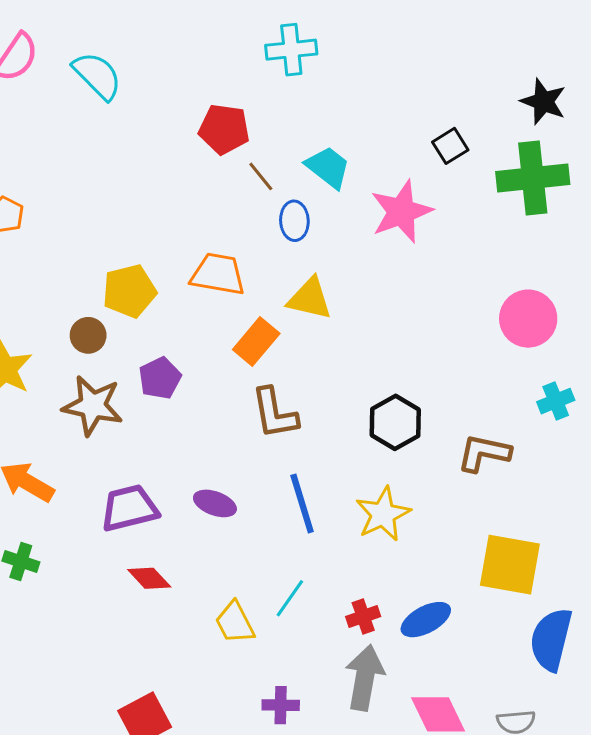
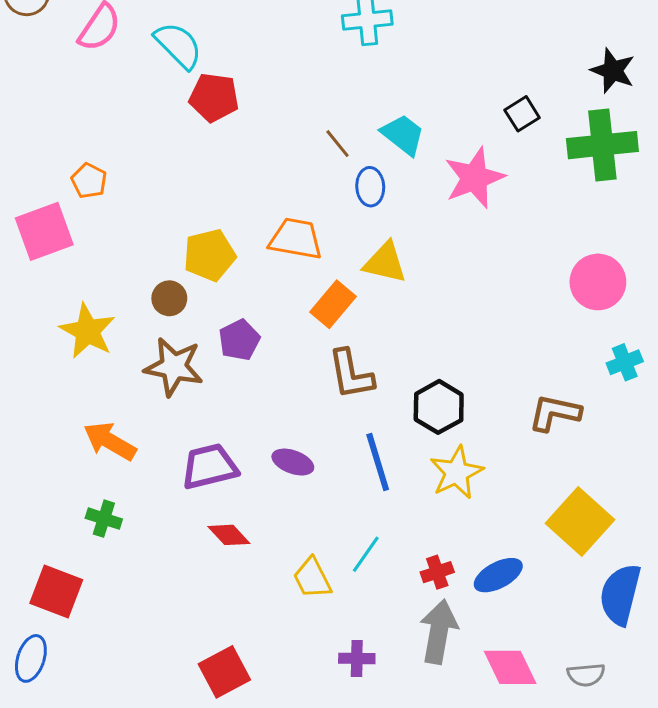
red pentagon: (224, 129) -> (214, 97), moved
black hexagon: (395, 422) -> (439, 407), moved
yellow square: (510, 565) -> (580, 522), turned 32

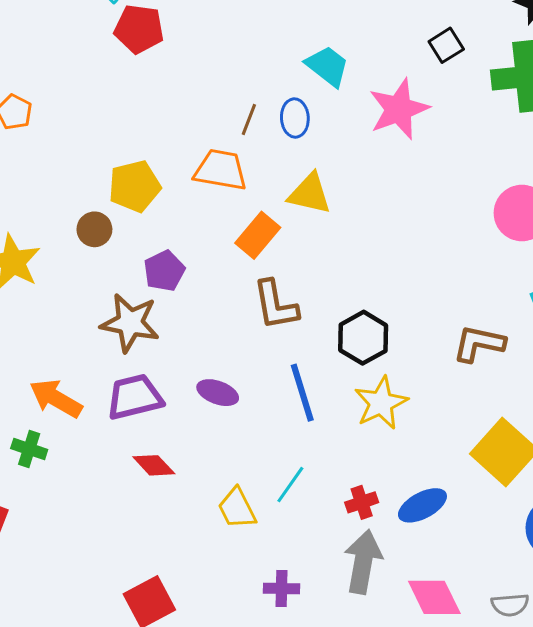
brown line: (337, 144) -> (249, 119), moved, turned 60
brown star: (174, 367) -> (130, 323), moved
orange arrow: (110, 441) -> (56, 399), moved

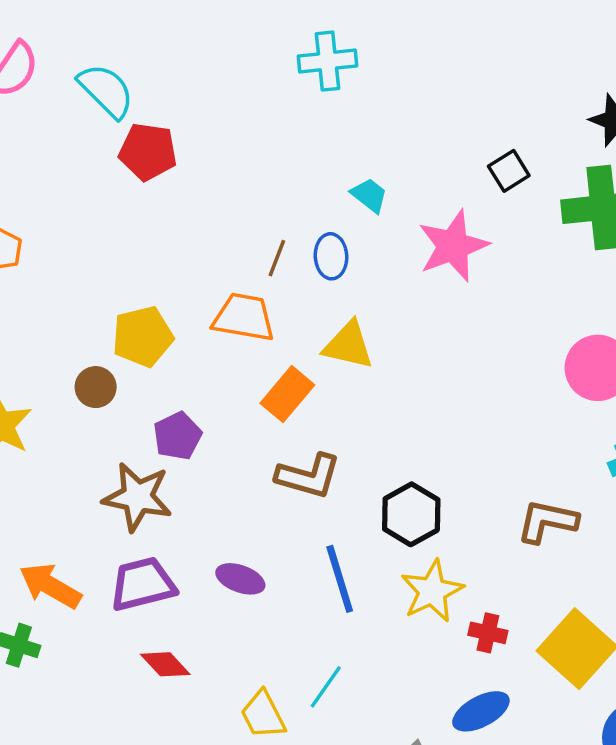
cyan trapezoid: (327, 66) -> (369, 195), size x0.7
brown L-shape: (276, 305) -> (308, 476), turned -64
red cross: (362, 502) -> (488, 633), moved, turned 32

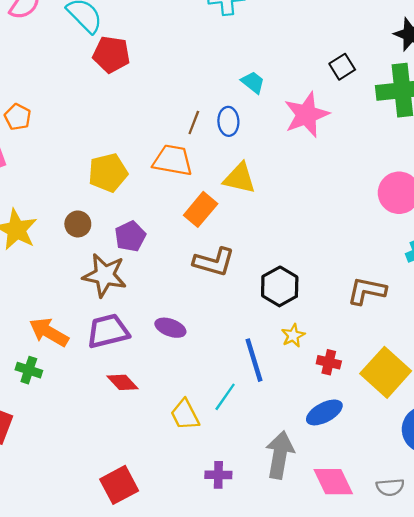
brown circle: (96, 387) -> (78, 224), moved
blue line: (340, 579) -> (254, 360), moved
yellow star: (432, 591) -> (293, 336), size x0.6

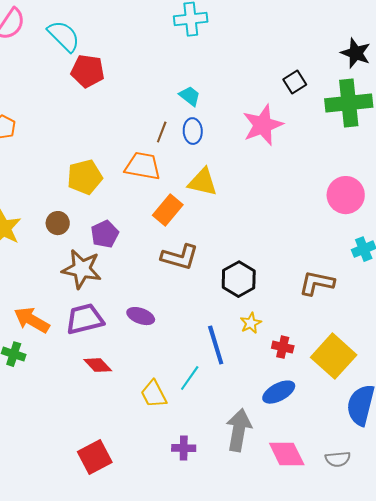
cyan trapezoid: (253, 82) -> (190, 96), moved

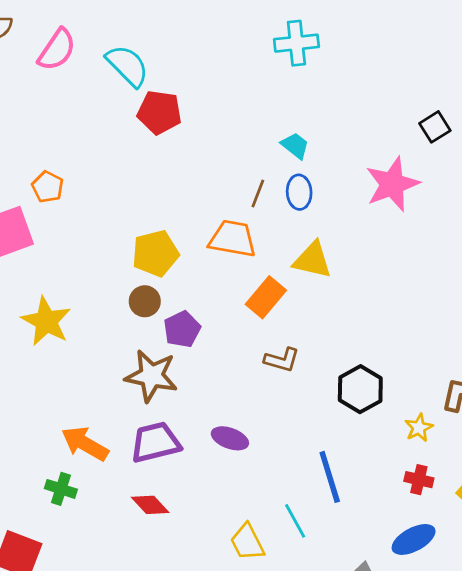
brown circle: (58, 223) -> (145, 301), moved
brown L-shape: (180, 257) -> (282, 360), size x0.7
yellow star: (251, 323) -> (419, 428), moved
red diamond: (98, 365) -> (150, 505), moved
cyan line: (190, 378) -> (295, 521), turned -64

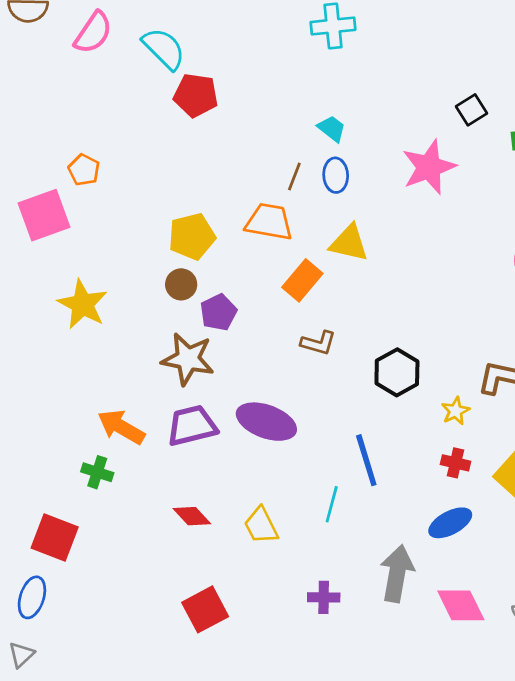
purple ellipse: (230, 438) -> (266, 422), size x1.6
red diamond: (150, 505) -> (192, 516), moved
cyan line: (295, 521) -> (332, 504), turned 44
yellow trapezoid: (247, 542) -> (261, 525), moved

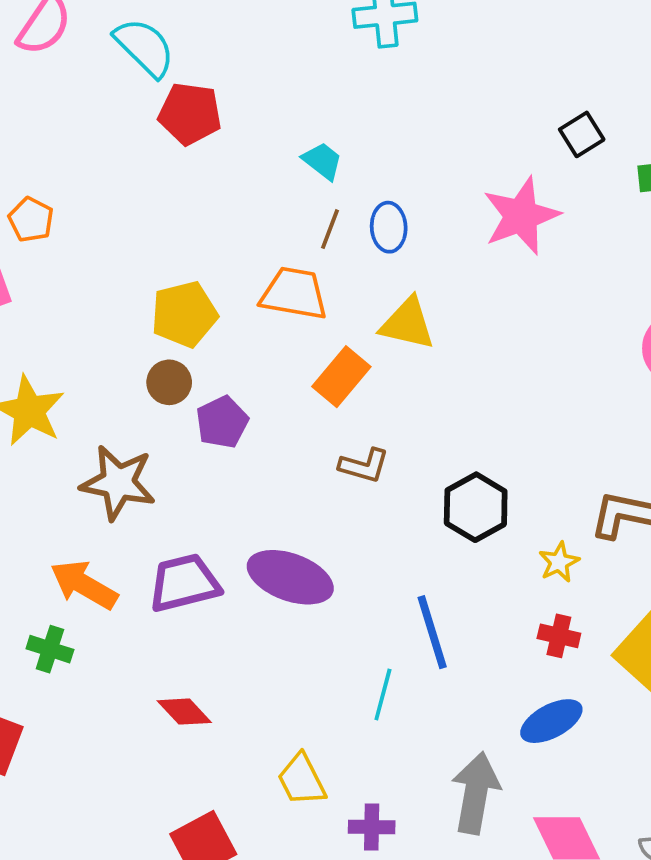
cyan trapezoid: (332, 129) -> (322, 161), moved
brown star: (188, 359) -> (118, 483), moved
yellow trapezoid: (261, 525) -> (302, 780), moved

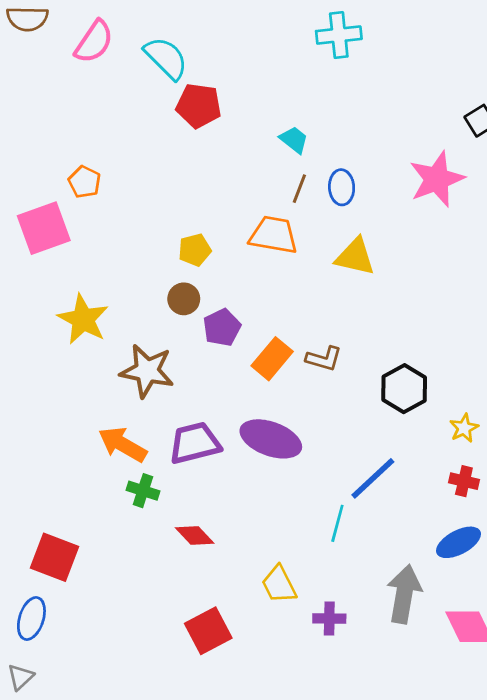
yellow pentagon: (184, 314) -> (195, 250), size x0.7
orange rectangle: (341, 377) -> (272, 359), moved
blue line: (432, 632) -> (373, 478), turned 64
green cross: (50, 649) -> (143, 491), moved

